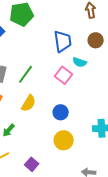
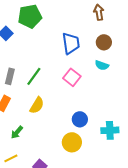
cyan semicircle: (80, 62) -> (102, 65), moved
blue circle: (61, 112) -> (80, 119), moved

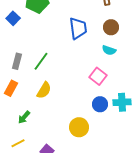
pink square: (72, 77) -> (98, 76), moved
blue circle: (80, 119) -> (100, 104), moved
cyan cross: (110, 130) -> (122, 102), moved

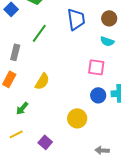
green line: (41, 61) -> (39, 33), moved
pink square: (98, 76) -> (96, 67), turned -30

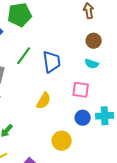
blue trapezoid: (76, 19) -> (52, 62), moved
yellow semicircle: (42, 81) -> (44, 101), moved

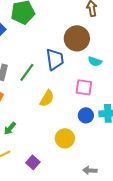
brown circle: (94, 41) -> (77, 38), moved, size x1.6
green line: (24, 56) -> (27, 72), moved

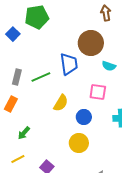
green line: (27, 72) -> (41, 77), turned 30
blue circle: (86, 115) -> (84, 117), moved

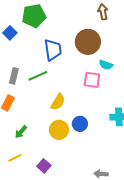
blue trapezoid: (69, 64) -> (53, 50), moved
pink square: (98, 92) -> (92, 80), moved
blue circle: (84, 117) -> (80, 124), moved
yellow circle: (79, 143) -> (59, 130), moved

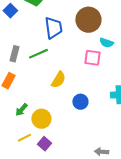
yellow circle: (59, 130) -> (41, 119), moved
yellow line: (15, 158) -> (24, 138), moved

